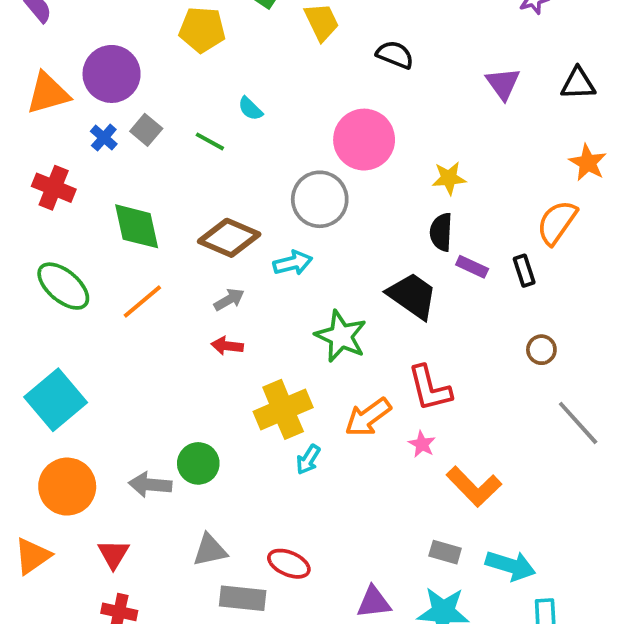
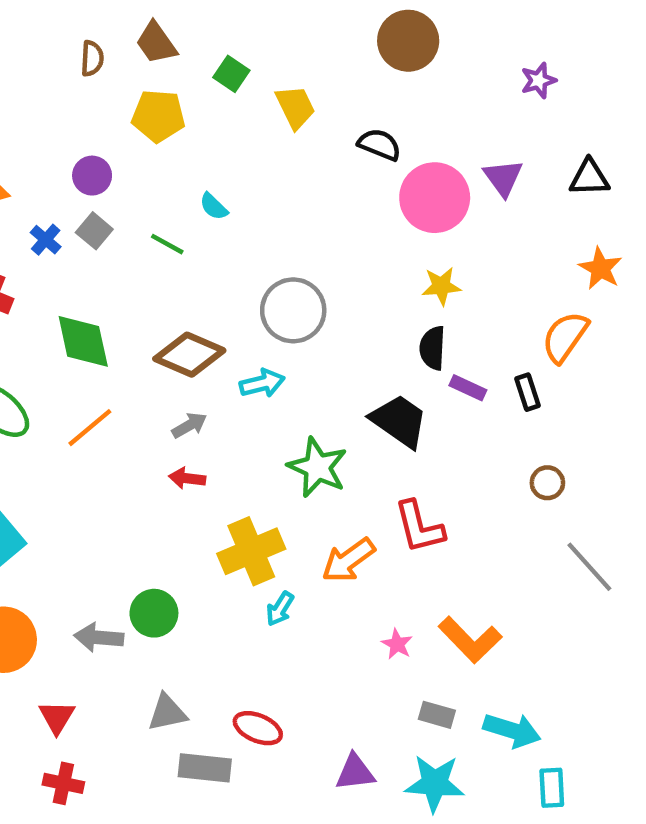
purple circle: (112, 74) -> (92, 176), moved, size x0.6
pink circle: (364, 140) -> (435, 198), moved
pink star: (422, 444) -> (397, 644), moved

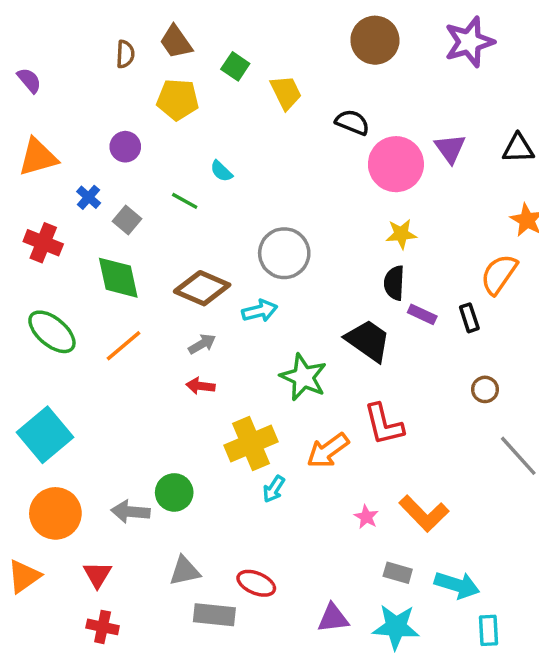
purple star: (539, 80) -> (469, 42), moved, size x1.8
gray square: (94, 231) -> (127, 220), moved

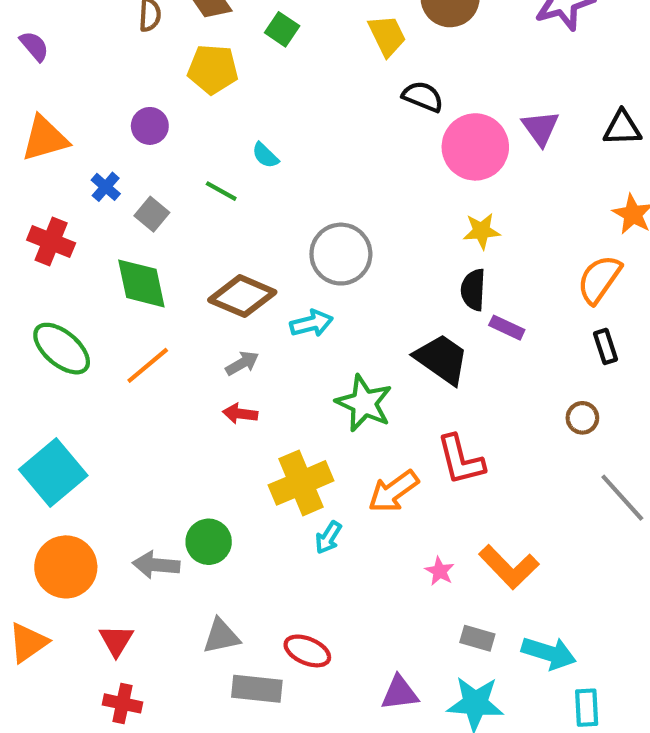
yellow trapezoid: (286, 93) -> (387, 36), moved
black rectangle: (469, 318) -> (605, 346), moved

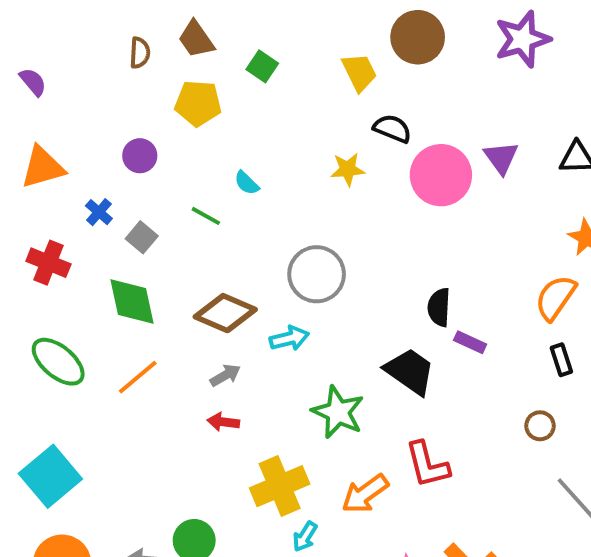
yellow star: (482, 231) -> (348, 169), moved

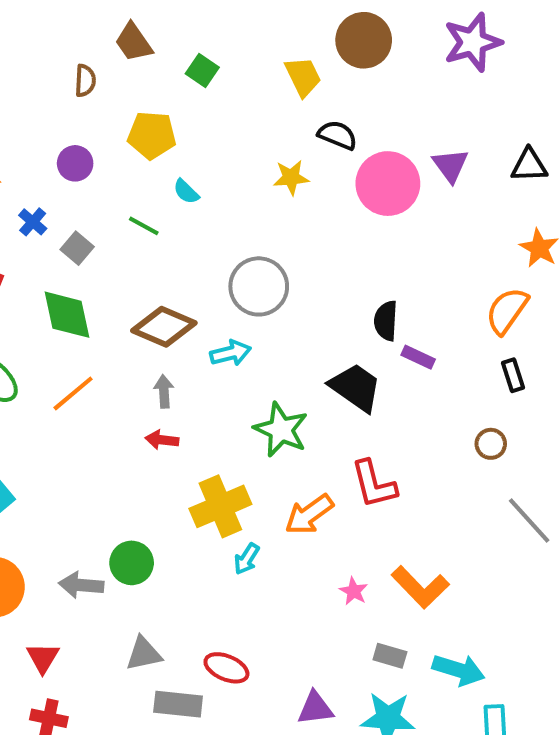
brown semicircle: (140, 53) -> (85, 81), moved
yellow pentagon: (198, 103) -> (152, 135), moved
gray arrow: (225, 375) -> (164, 391), turned -64

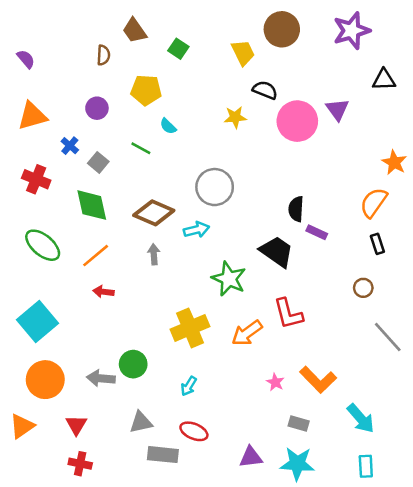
black triangle: (529, 165) -> (384, 80), moved
red arrow: (162, 440) -> (103, 292), moved
cyan arrow: (247, 559) -> (189, 386), moved
cyan arrow: (459, 670) -> (361, 418), moved, turned 32

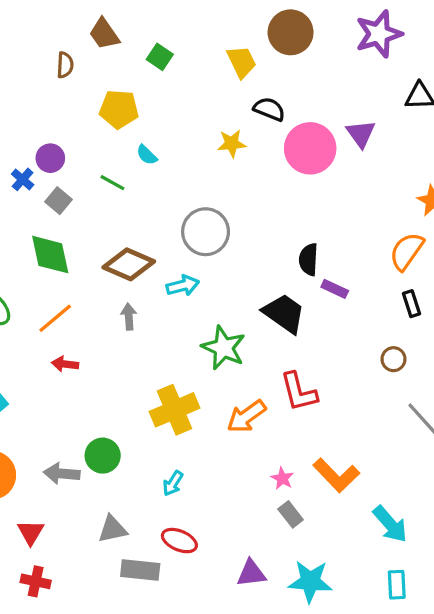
purple circle: (97, 108) -> (50, 158), moved
gray rectangle: (299, 424) -> (291, 514), moved, turned 36

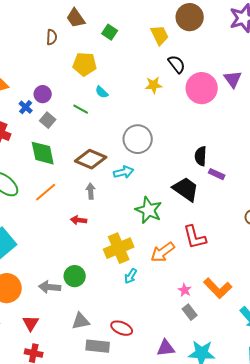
black semicircle: (269, 109) -> (177, 64), turned 30
red arrow: (65, 364) -> (79, 220), moved
cyan arrow: (173, 483) -> (131, 276), moved

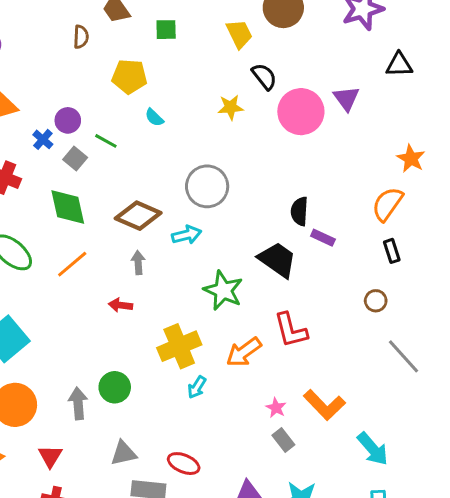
green square: (110, 32) -> (166, 30), turned -35
green line: (81, 109) -> (106, 141), moved
gray arrow: (50, 287) -> (78, 403), turned 80

